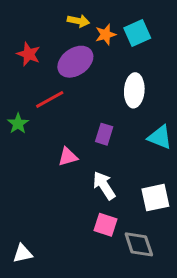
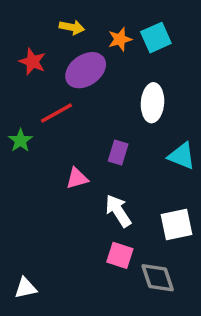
yellow arrow: (78, 21) -> (72, 27), moved

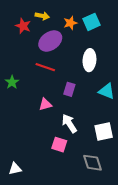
red star: (32, 62) -> (23, 26), moved
red line: (56, 113) -> (45, 67), moved, turned 48
pink square: (120, 255) -> (59, 145), moved

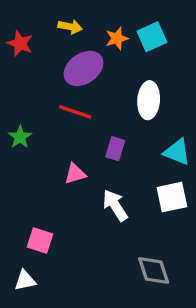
red star: (23, 26) -> (20, 43), moved
white square: (104, 131) -> (172, 197), moved
pink square: (59, 145) -> (40, 240), moved

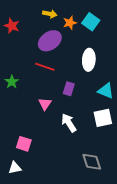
yellow arrow: (70, 27) -> (50, 14), moved
cyan square: (152, 37) -> (91, 22), turned -30
pink triangle: (75, 174) -> (45, 104), turned -40

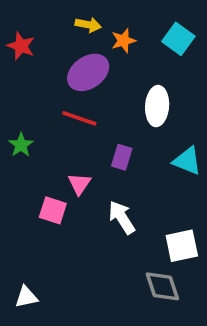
cyan square: (91, 22) -> (178, 39), moved
white square: (103, 118) -> (182, 246), moved
pink square: (24, 144) -> (53, 210), moved

